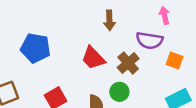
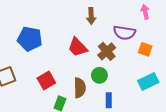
pink arrow: (165, 15) -> (145, 12), moved

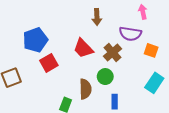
pink arrow: (145, 12) -> (143, 12), moved
blue pentagon: (30, 39) -> (35, 40), turned -30
red square: (46, 80) -> (49, 63), moved
cyan rectangle: (148, 82) -> (154, 83), turned -30

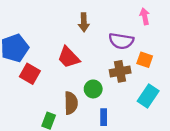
pink arrow: (143, 12) -> (145, 16), moved
brown cross: (113, 53) -> (120, 71), moved, turned 30
red square: (49, 63) -> (30, 74), turned -30

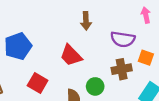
red square: (30, 74) -> (38, 83), moved

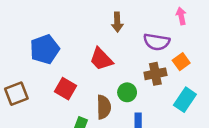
orange square: (146, 58) -> (181, 62), turned 35

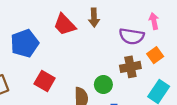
pink arrow: (181, 16) -> (154, 21), moved
red trapezoid: (101, 59) -> (65, 25), moved

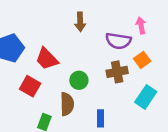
red trapezoid: (65, 25) -> (47, 59), moved
green circle: (103, 85) -> (79, 80), moved

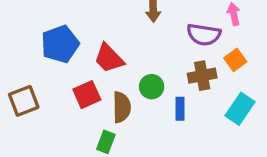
red square: (30, 86) -> (87, 95), turned 36
brown semicircle: (67, 104) -> (122, 107), moved
blue rectangle: (100, 118) -> (180, 109), moved

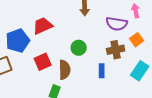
blue pentagon: (60, 44) -> (18, 41), moved
red trapezoid: (109, 58) -> (43, 26), moved, turned 110
green circle: (152, 87) -> (79, 48), moved

